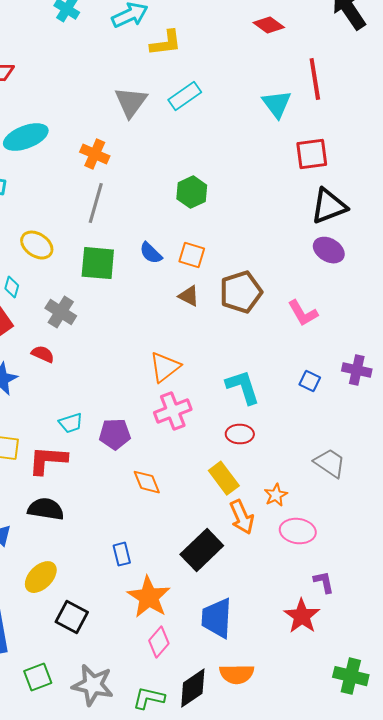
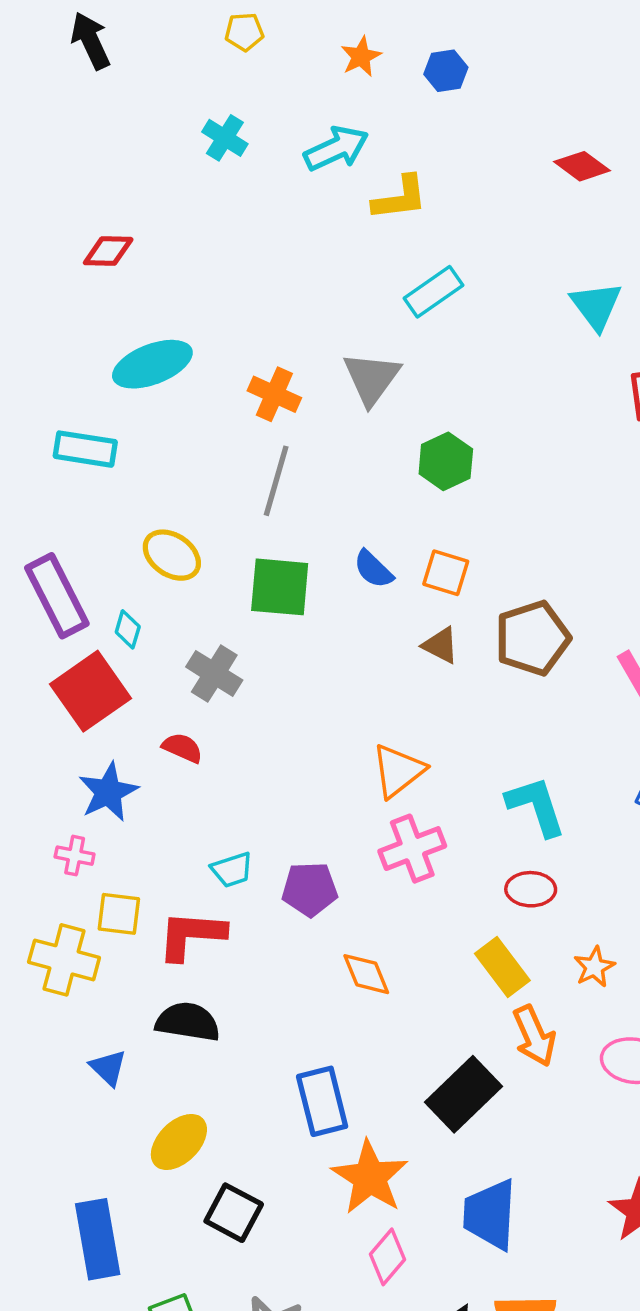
gray triangle: (131, 102) -> (372, 378), moved
orange star: (276, 495) -> (594, 967), moved
blue rectangle: (122, 554) -> (322, 1101), size x1.6

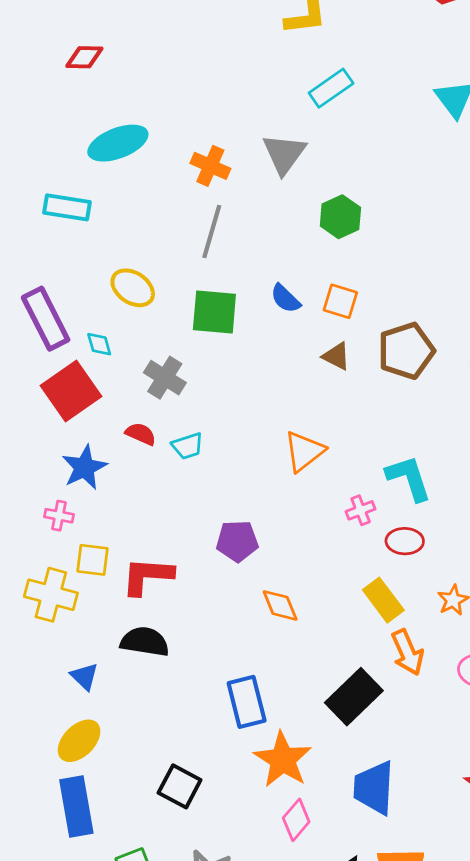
cyan diamond: (128, 629) -> (99, 344), turned -32
pink cross: (412, 849) -> (361, 510), moved, size x0.6
cyan trapezoid: (232, 870) -> (188, 446), moved
yellow ellipse: (179, 1142) -> (79, 741), moved

